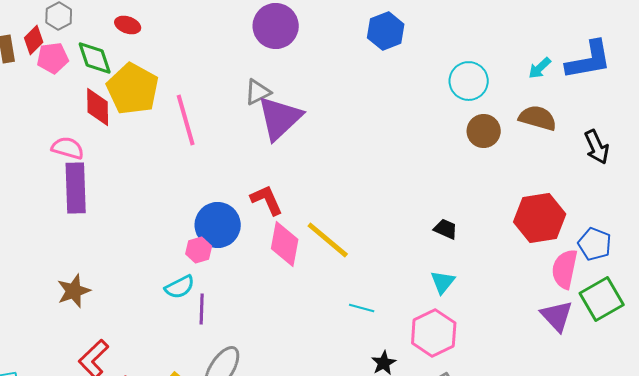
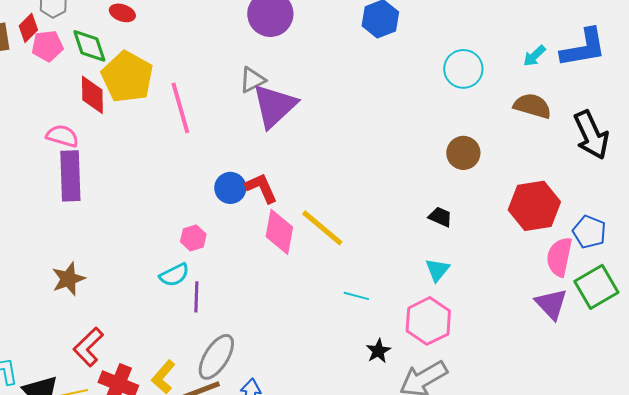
brown circle: (484, 131) -> (463, 153), moved
black arrow: (597, 147) -> (591, 135), size x1.4
blue circle: (218, 225) -> (230, 188), moved, size x0.7

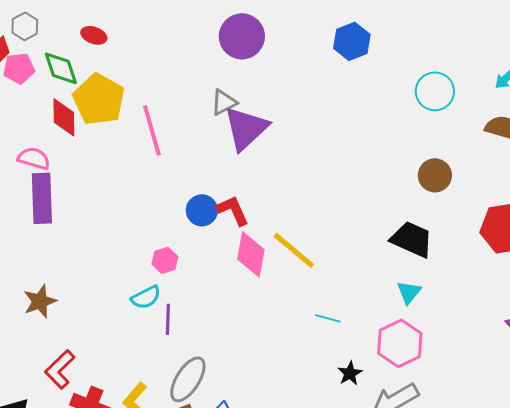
black trapezoid: (440, 217) -> (412, 239), size x1.8

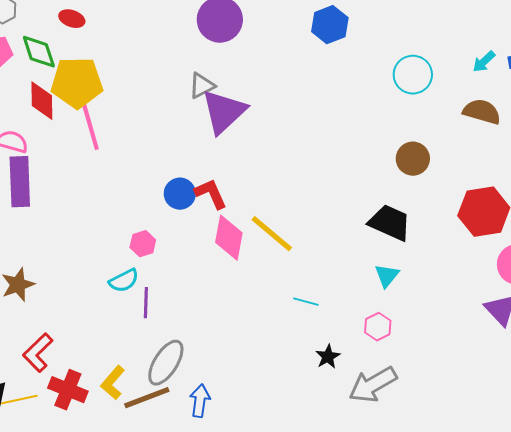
yellow pentagon: (99, 99) -> (77, 83), turned -30
pink line: (152, 130) -> (90, 125), moved
pink hexagon: (400, 343) -> (378, 327), size x0.6

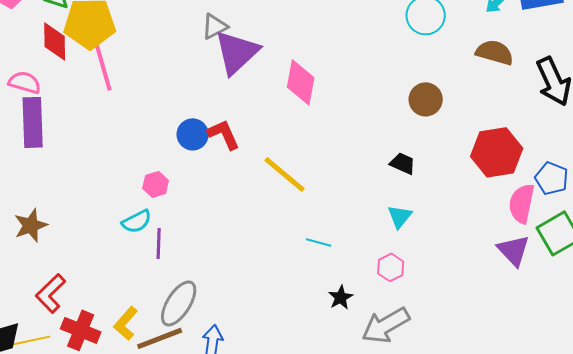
black trapezoid: (390, 223) -> (403, 163), size x0.6
pink diamond: (229, 238) -> (301, 82), moved

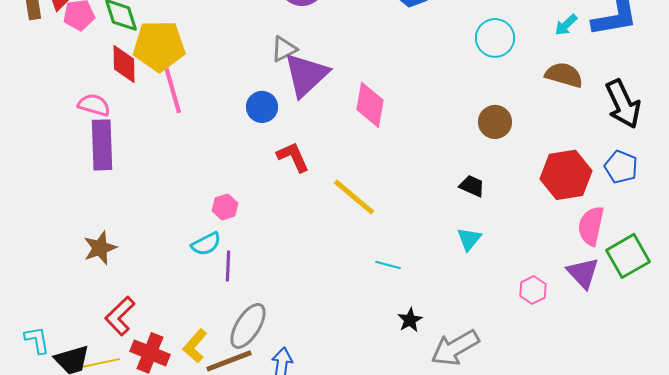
blue circle: (193, 134) -> (262, 107), moved
blue pentagon: (552, 178) -> (621, 167), moved
pink hexagon: (391, 267) -> (533, 290), moved

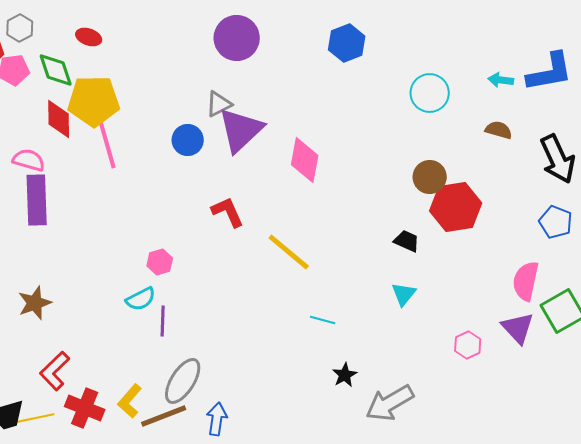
cyan arrow: (566, 25) -> (501, 80), turned 50
brown semicircle: (564, 75) -> (499, 130), size x0.7
blue circle: (262, 107) -> (188, 140), moved
red hexagon: (566, 175) -> (456, 207), moved

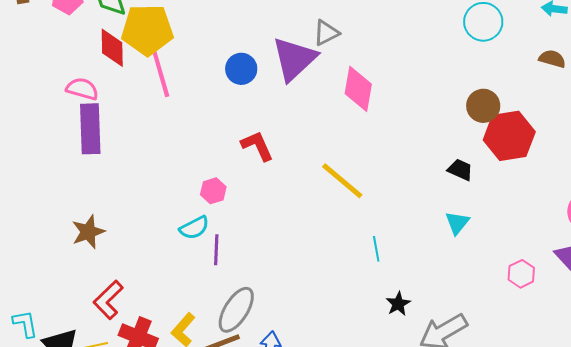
gray triangle: (219, 104) -> (326, 33), moved
red L-shape: (228, 212) -> (257, 146), moved
cyan line: (323, 320) -> (376, 249), turned 65

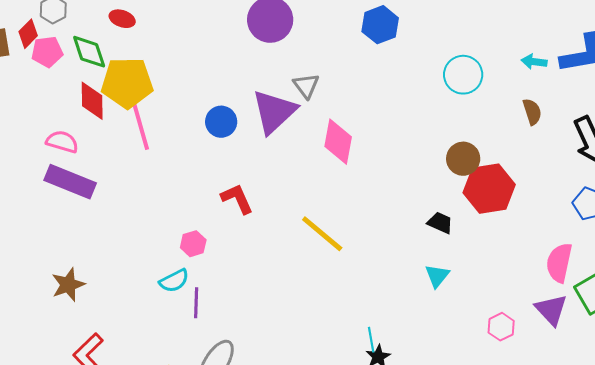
gray triangle: (326, 33) -> (306, 86), turned -40
brown semicircle: (552, 59) -> (532, 112), turned 56
purple rectangle: (90, 129) -> (70, 182), turned -66
cyan line: (376, 249) -> (371, 340), moved

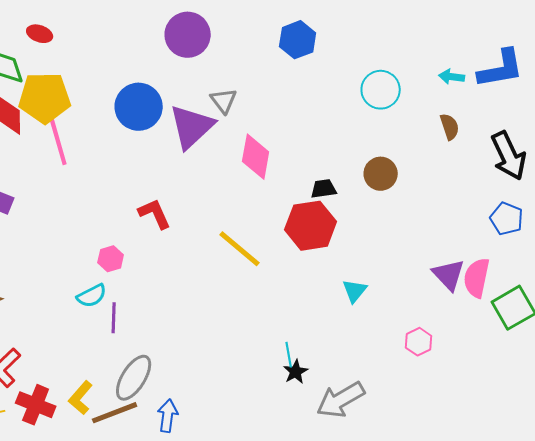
blue circle: (221, 122) -> (139, 107), moved, size x1.5
red hexagon: (489, 189) -> (311, 226), moved
black trapezoid: (440, 223) -> (324, 189), moved, turned -32
purple triangle: (551, 310) -> (449, 275), moved

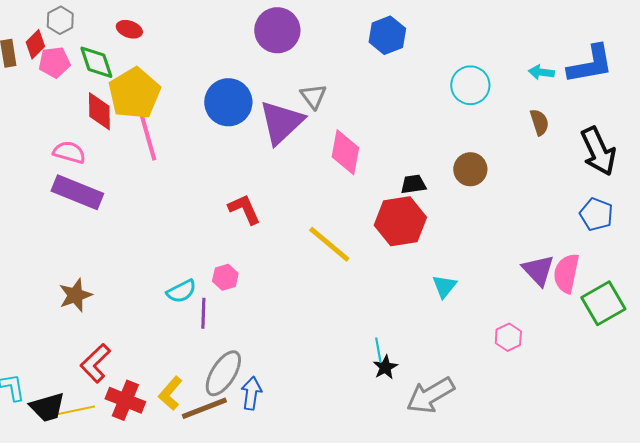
yellow pentagon: (45, 98) -> (134, 93), turned -30
pink hexagon: (111, 259) -> (225, 277), moved
blue arrow: (168, 416) -> (251, 393), moved

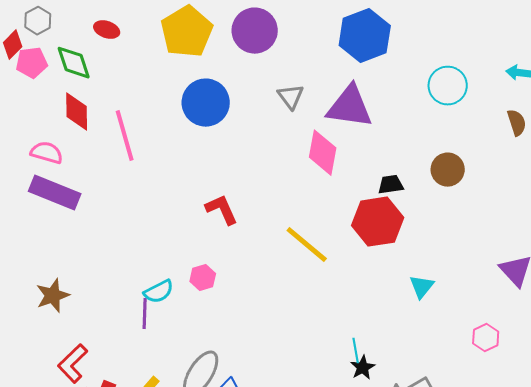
blue hexagon: (387, 35) -> (365, 36), size x1.4
yellow pentagon: (134, 93) -> (187, 32), moved
purple triangle: (281, 122) -> (350, 107), moved, turned 51
purple line: (203, 313) -> (145, 314), moved

